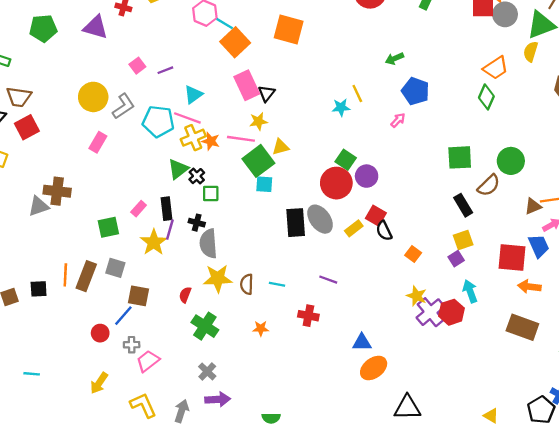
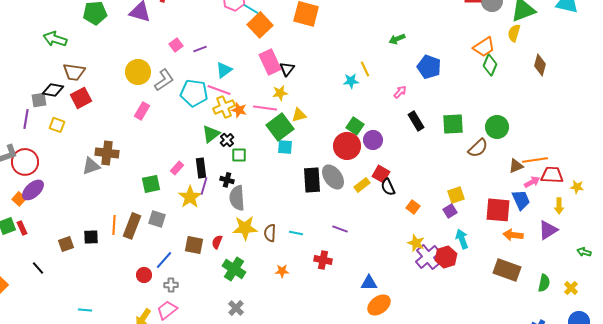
blue pentagon: (415, 91) -> (429, 67), moved
green diamond: (486, 97) -> (490, 65), moved
black rectangle: (463, 205) -> (416, 121), moved
brown square: (139, 296) -> (194, 245), moved
pink trapezoid: (148, 361) -> (167, 310), moved

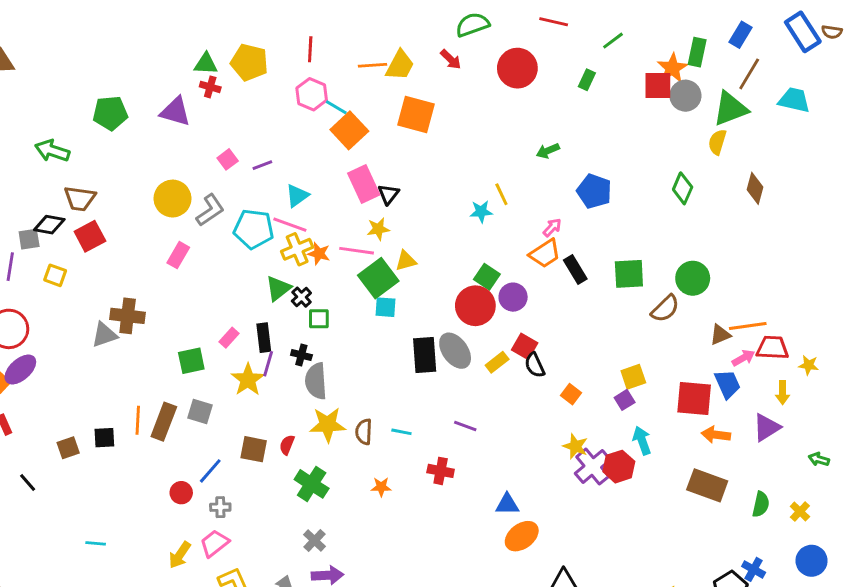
orange trapezoid: (484, 47) -> (545, 254), moved

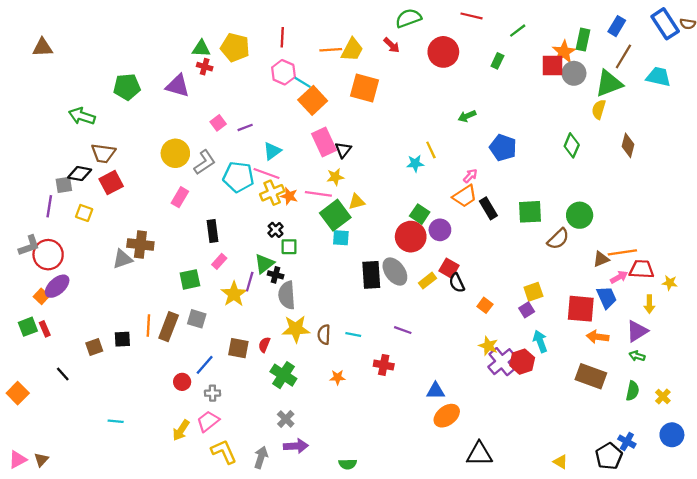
green triangle: (278, 288) -> (264, 264), moved
black rectangle: (264, 338) -> (213, 231), moved
green arrow: (819, 459) -> (637, 356), moved

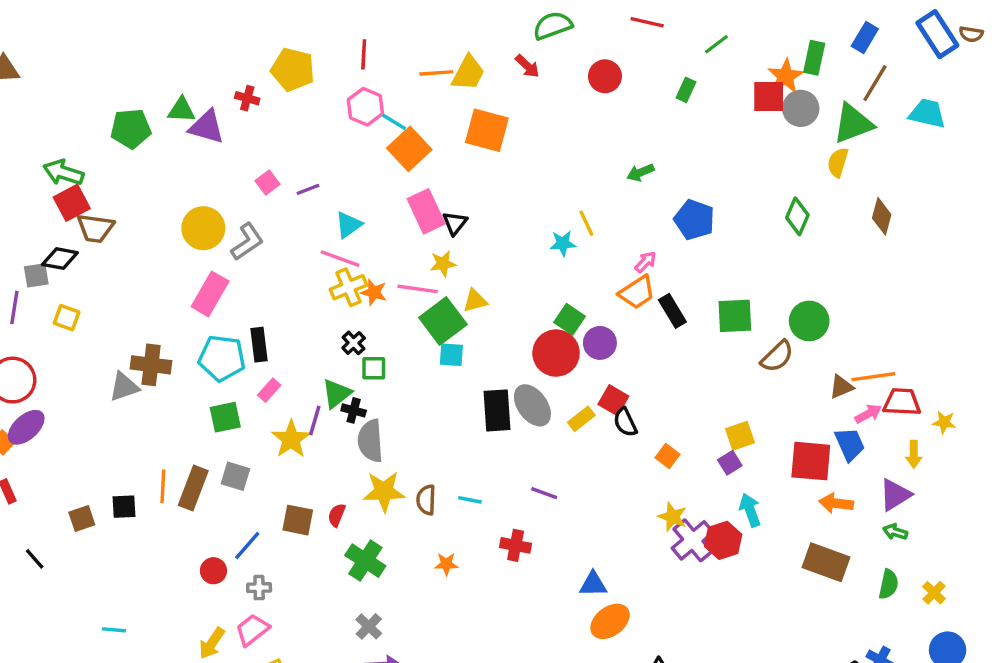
green triangle: (201, 49) -> (181, 110), moved
red circle: (443, 52) -> (605, 76), size x0.7
cyan pentagon: (238, 177) -> (222, 358), moved
red square: (111, 183) -> (72, 203), moved
pink rectangle: (180, 197) -> (210, 294), size x1.4

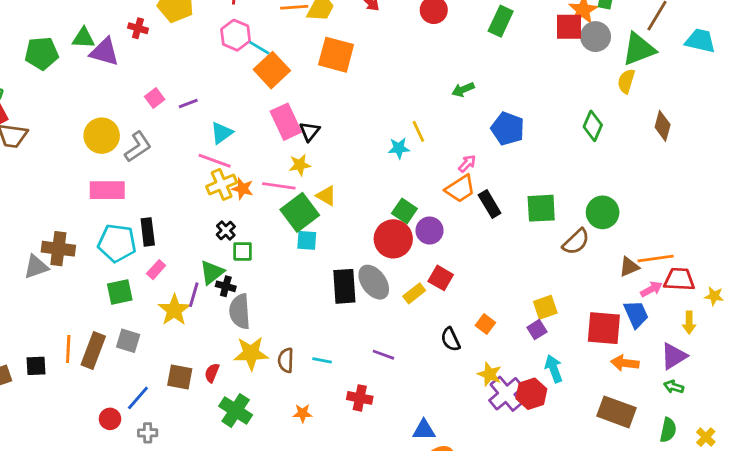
green rectangle: (686, 90) -> (501, 21), size x1.5
pink rectangle: (210, 294) -> (107, 190), turned 60
yellow triangle: (475, 301) -> (326, 196), turned 45
black semicircle: (625, 422) -> (450, 339), moved

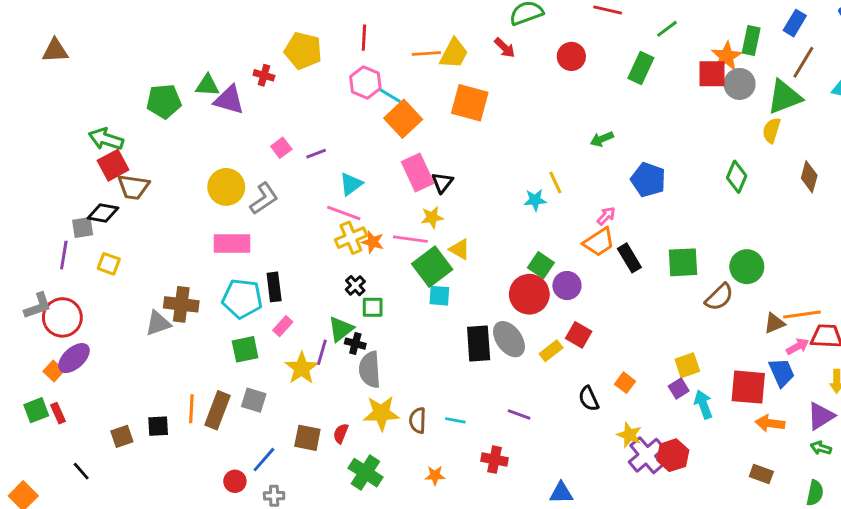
cyan arrow: (554, 369) -> (703, 404), moved
brown rectangle: (617, 412) -> (761, 474), size x0.6

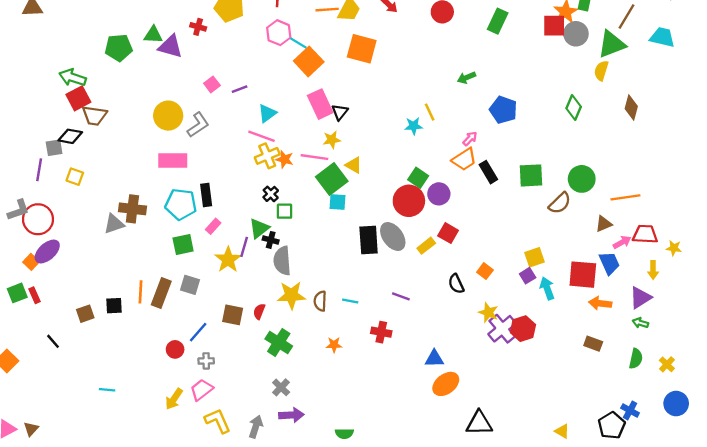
orange line: (802, 315) -> (625, 197), moved

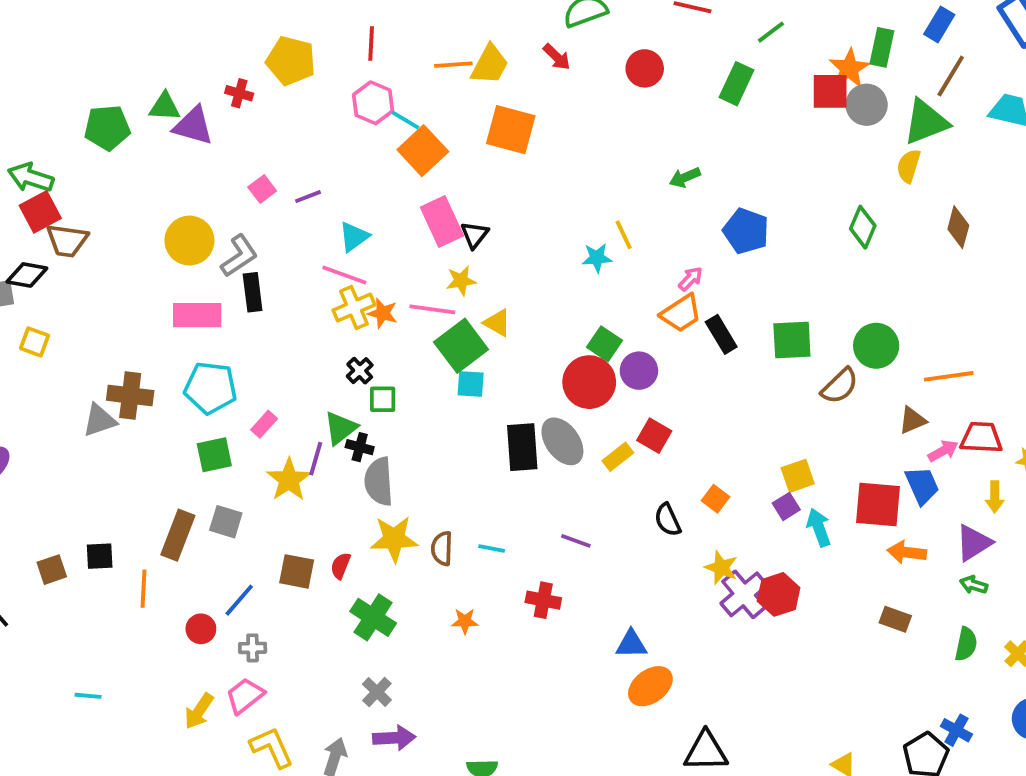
black rectangle: (206, 195) -> (253, 292), moved
orange line: (141, 292) -> (144, 589), moved

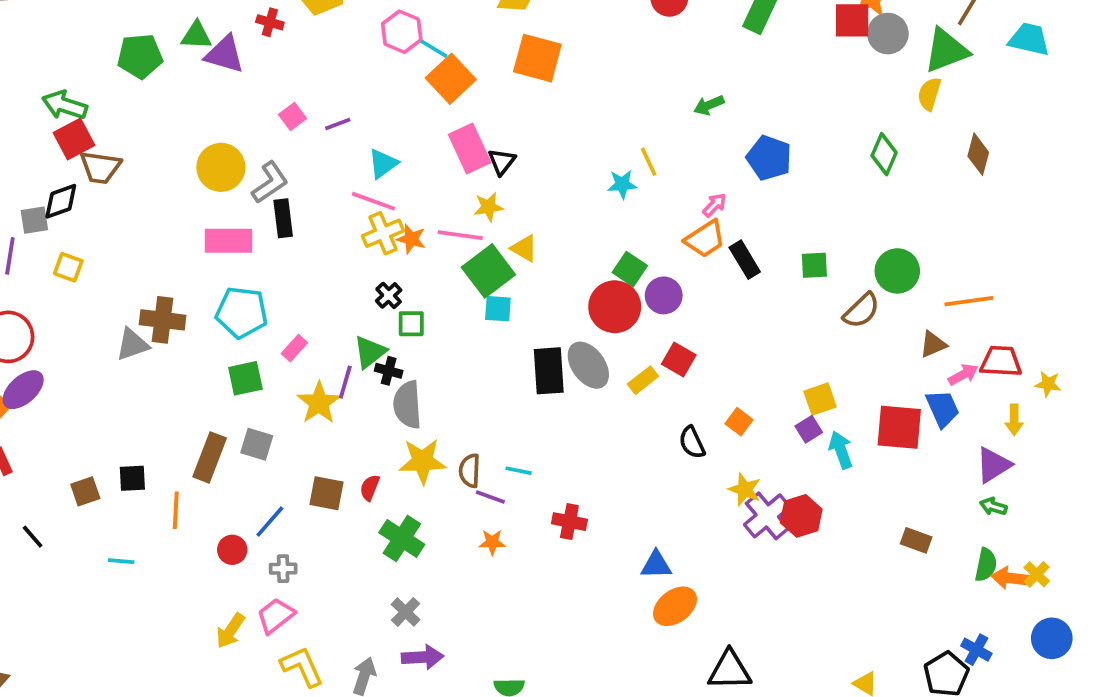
black diamond: (27, 275) -> (61, 201), turned -30
green square: (792, 340) -> (814, 265), size x0.7
purple line: (576, 541) -> (490, 497), moved
orange arrow: (907, 552) -> (1010, 578), moved
cyan line: (88, 696) -> (121, 561), moved

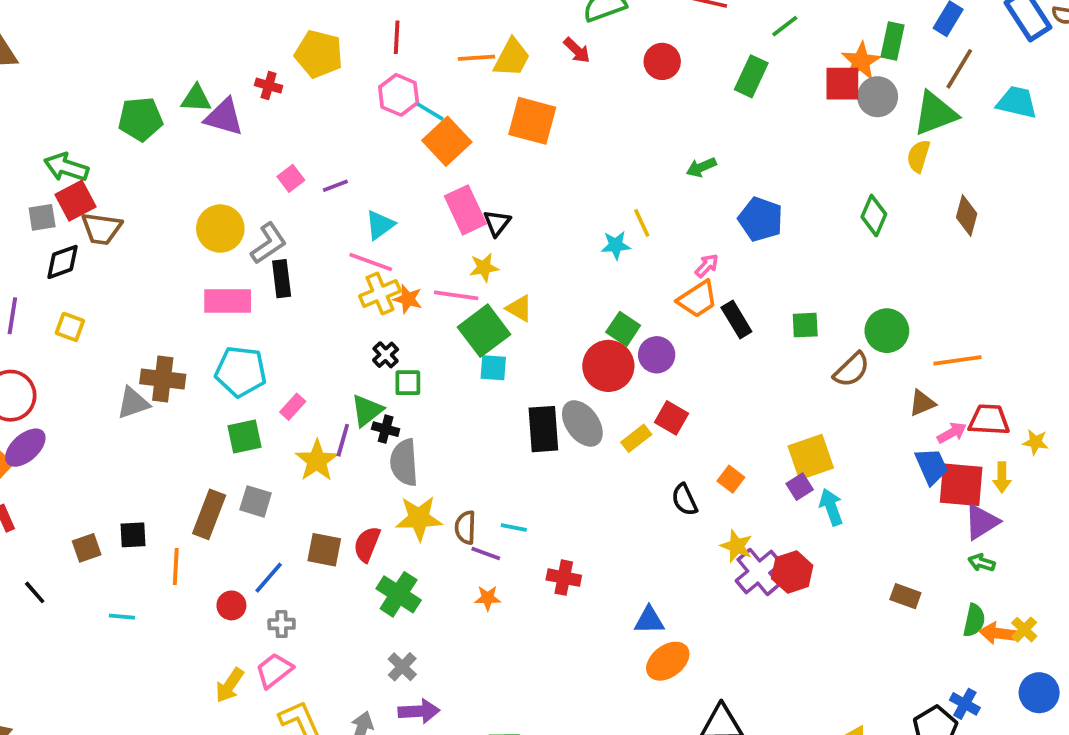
gray square: (34, 220) -> (42, 217), moved
yellow square: (820, 399) -> (811, 457), size x1.4
red square: (899, 427) -> (961, 485), moved
red semicircle: (370, 488) -> (367, 544), size x1.4

